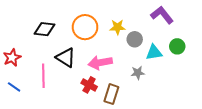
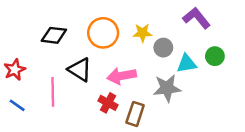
gray star: (138, 73) -> (167, 88), size x1.6

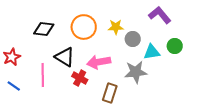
red cross: (108, 103) -> (80, 78), moved

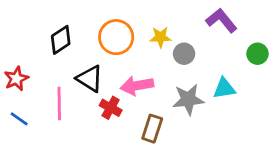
black diamond: (44, 29) -> (61, 40), turned -40
green circle: (175, 46) -> (257, 54), moved
cyan triangle: (152, 52) -> (224, 88), moved

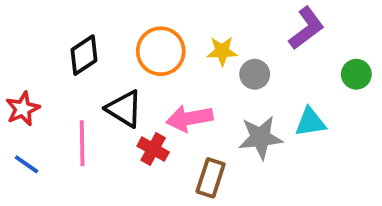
purple L-shape: (221, 20) -> (306, 28), turned 92

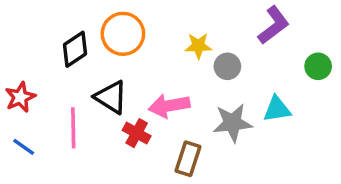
orange circle: (161, 51) -> (123, 34), moved

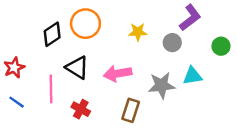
gray circle: (227, 66) -> (172, 43), moved
red cross: (137, 133) -> (81, 109), moved

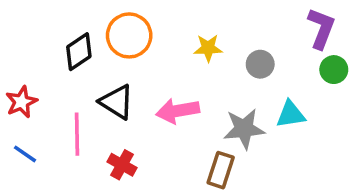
purple L-shape: (190, 18) -> (321, 28), moved, turned -32
brown rectangle: (131, 110) -> (221, 170), moved

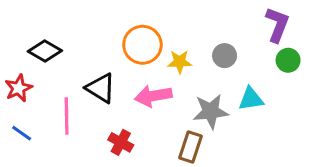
orange circle: (129, 35) -> (142, 45), moved
yellow star: (208, 48) -> (180, 62), moved
black diamond: (79, 52) -> (45, 51), moved, turned 64
red cross: (122, 165) -> (121, 142), moved

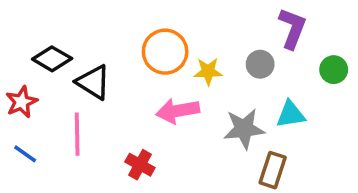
purple L-shape: (277, 25) -> (292, 28), moved
black triangle: (101, 88) -> (93, 82), moved
brown rectangle: (190, 147) -> (273, 170), moved

